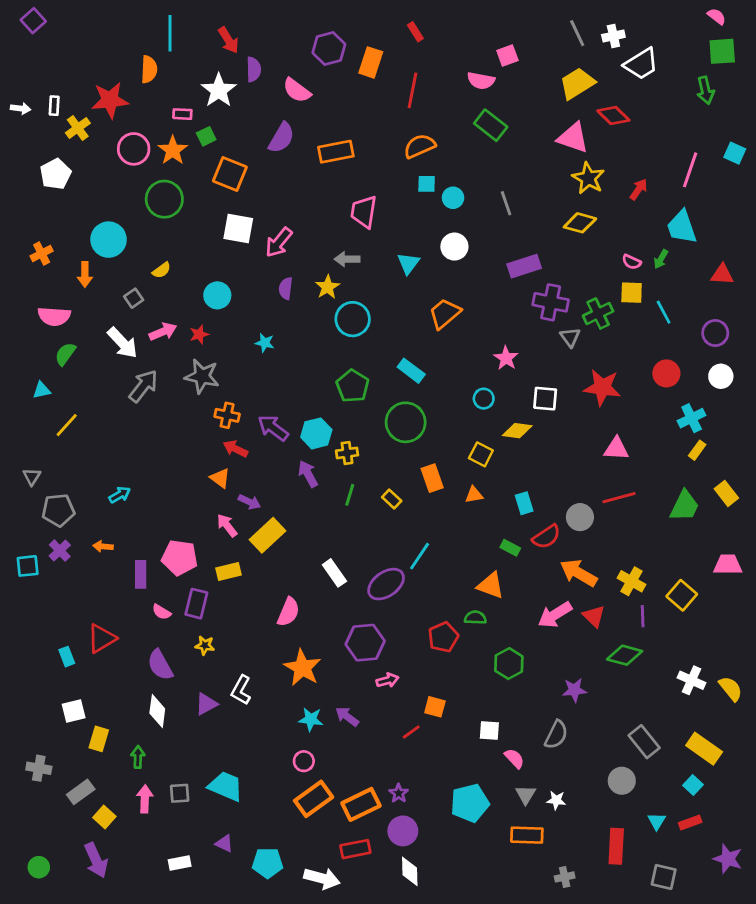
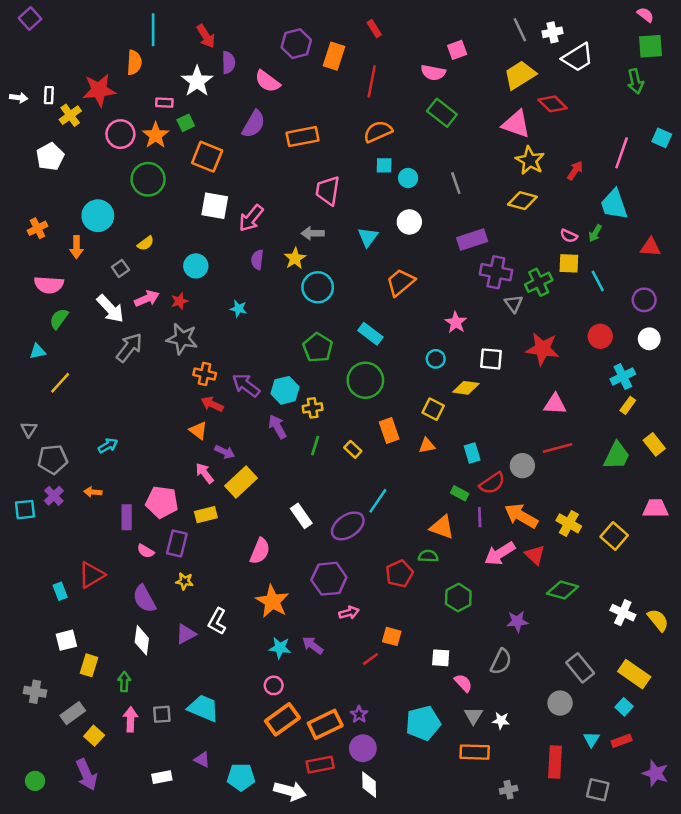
purple line: (643, 616) -> (480, 517), moved

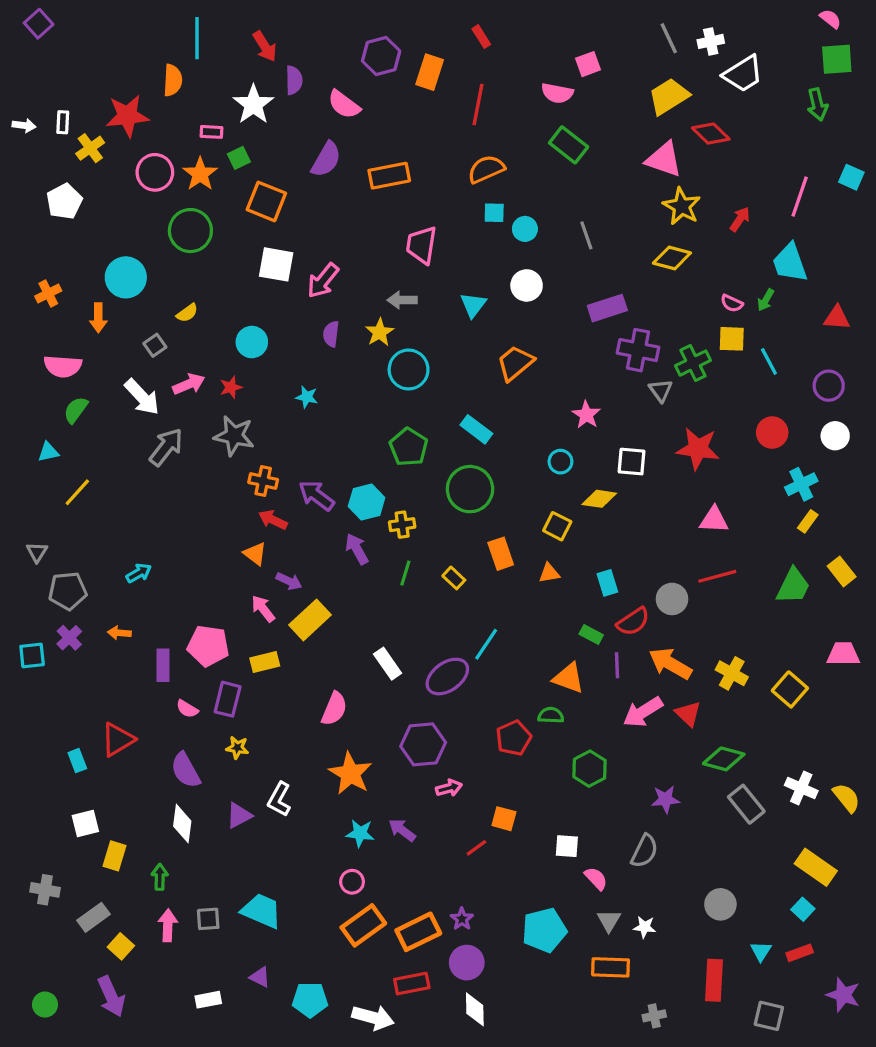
gray rectangle: (580, 668) -> (746, 804), moved

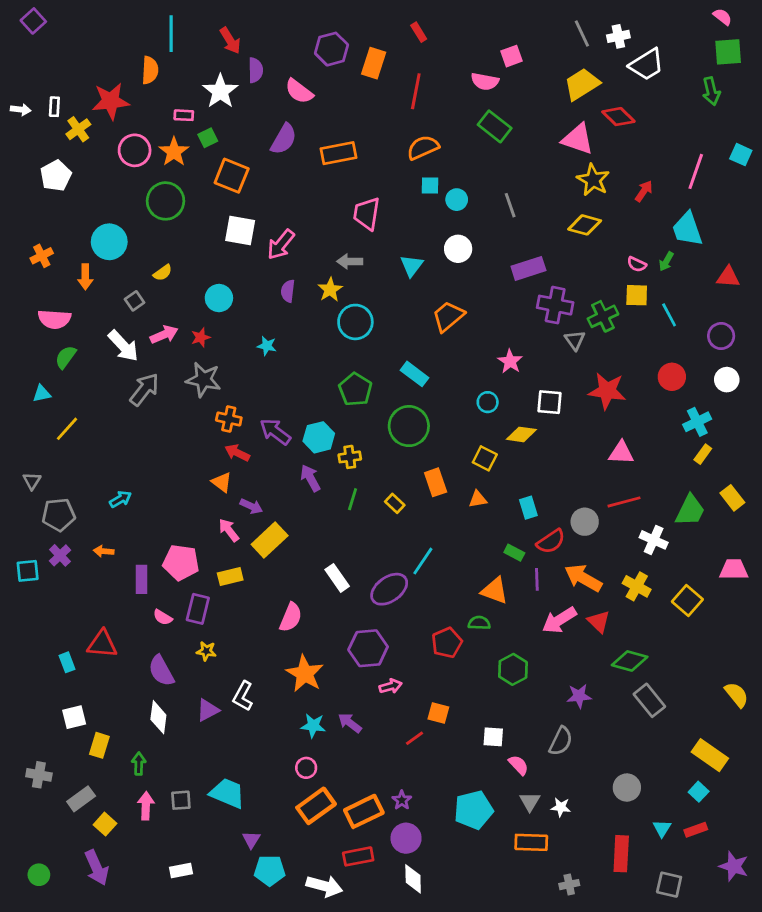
red triangle: (118, 740) -> (102, 644), turned 36
white cross: (801, 788) -> (654, 540), moved
purple triangle: (260, 977) -> (251, 840), moved, turned 36

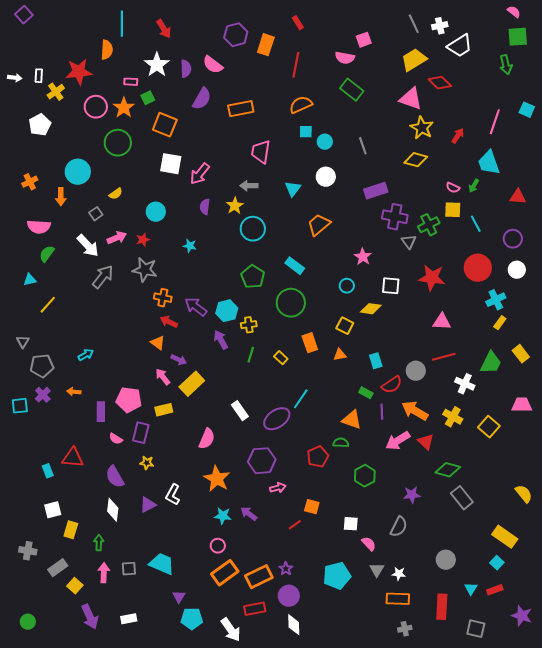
purple semicircle: (256, 70) -> (186, 69), moved
red circle: (672, 377) -> (478, 268), size x1.4
orange rectangle: (531, 842) -> (398, 599), moved
purple arrow: (97, 868) -> (90, 617), moved
white arrow: (324, 886) -> (231, 630), turned 40

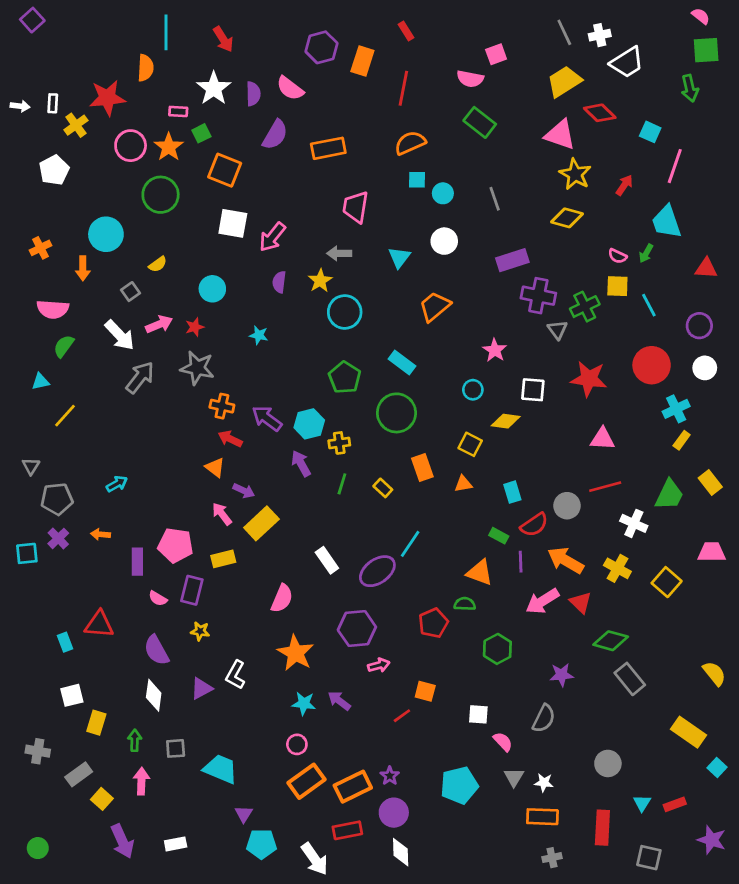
cyan square: (527, 110) -> (650, 132), moved
cyan square: (497, 563) -> (717, 768), moved
gray square: (129, 569) -> (176, 748), moved

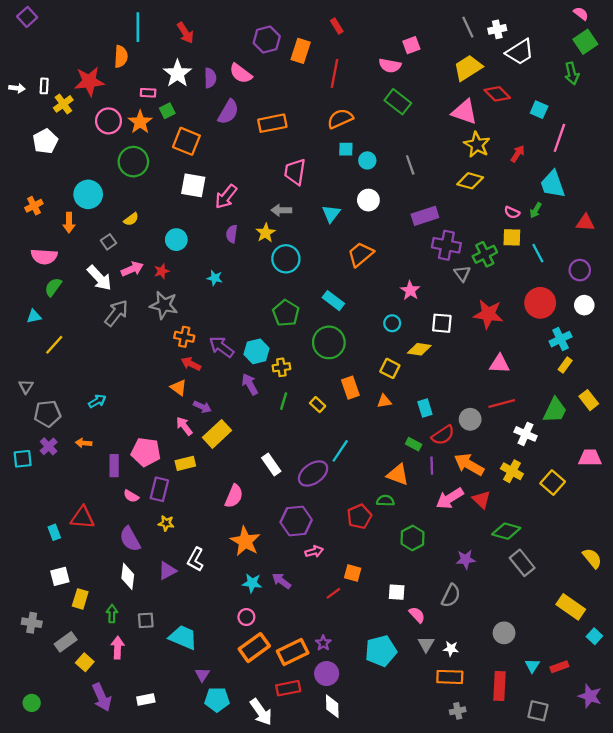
green square: (706, 50) -> (585, 42), turned -30

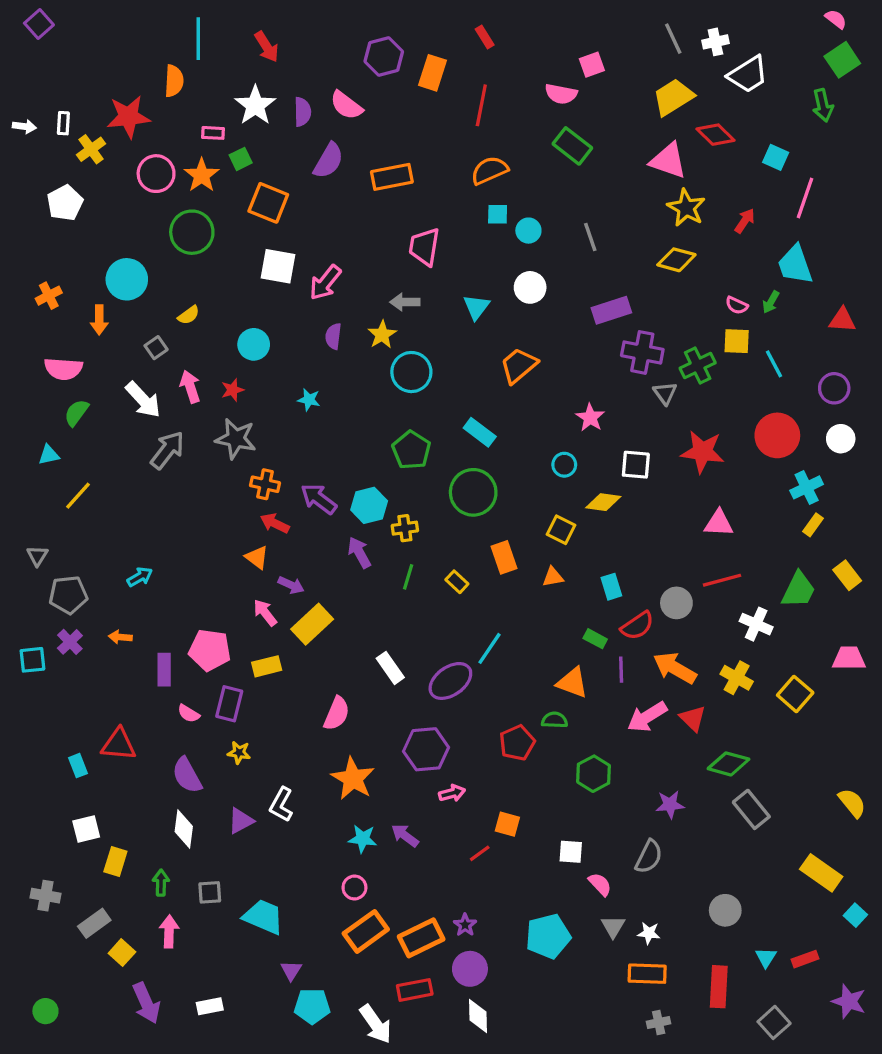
pink arrow: (132, 269) -> (190, 387), turned -85
gray square: (538, 711) -> (774, 1022), turned 35

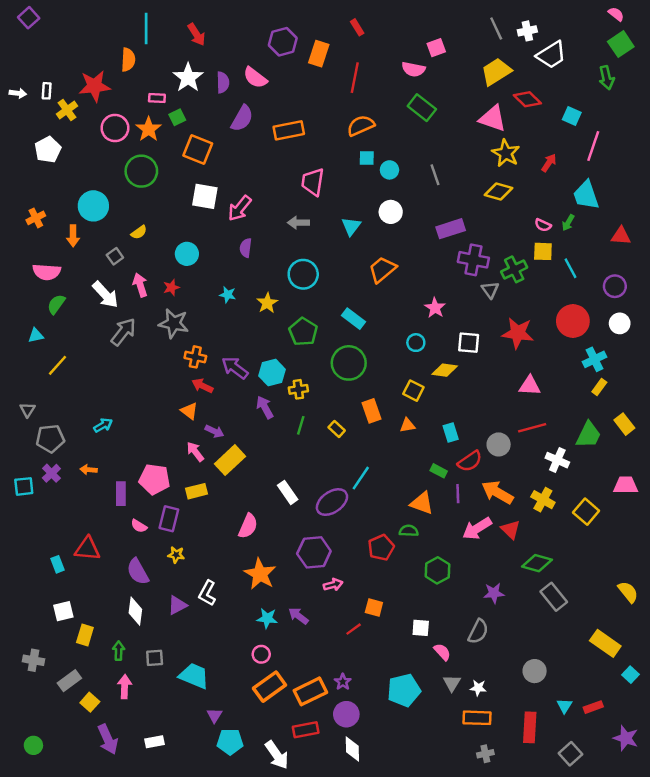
yellow star: (382, 335) -> (267, 303), moved

